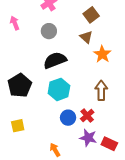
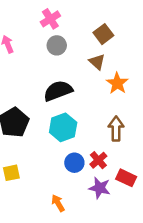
gray circle: (49, 31) -> (57, 45), moved
red rectangle: (109, 144) -> (126, 178), moved

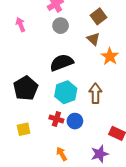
brown arrow: (116, 129) -> (95, 93), moved
red cross: (98, 160) -> (56, 119), moved, turned -32
purple star: (100, 188) -> (100, 154), moved, turned -30

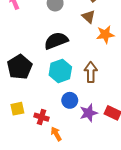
orange star: (110, 56) -> (105, 34), turned 30
red cross: (56, 119) -> (42, 117), moved
purple star: (100, 154) -> (89, 113), moved

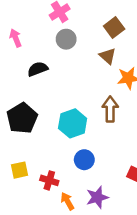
black semicircle: (56, 41) -> (38, 69), moved, size x0.7
brown arrow: (91, 72) -> (110, 109), moved
purple star: (89, 113) -> (97, 197), moved

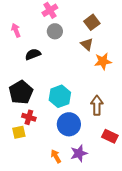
brown arrow: (110, 109) -> (97, 105), moved
blue circle: (84, 160) -> (69, 124), size x1.5
red cross: (49, 180) -> (29, 117), moved

